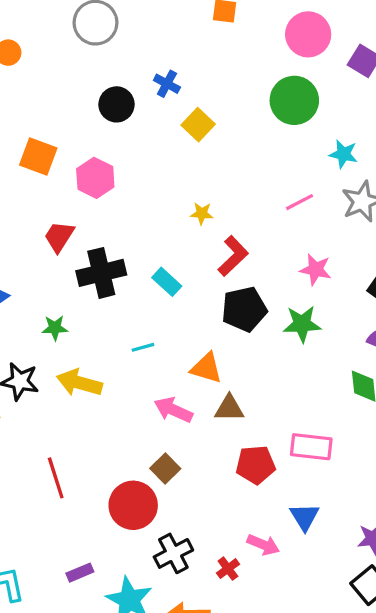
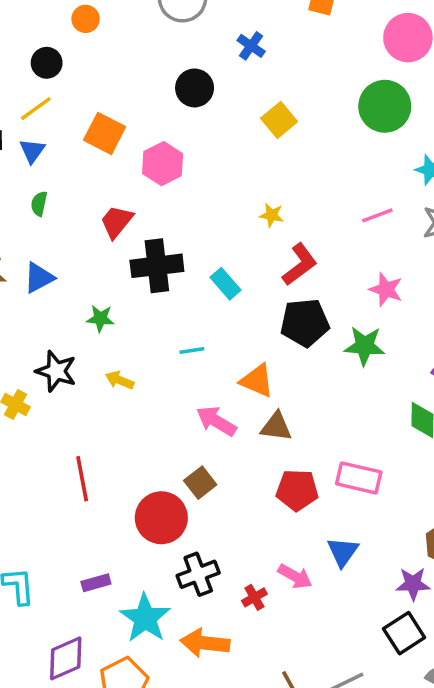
blue cross: (167, 84) -> (251, 46), moved
yellow arrow: (79, 383) -> (120, 380), size x0.6

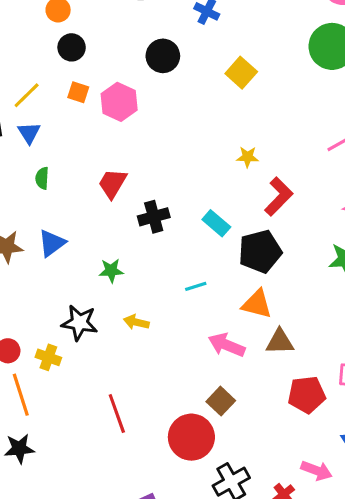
black circle: (47, 63) -> (72, 47), moved
orange square: (105, 133) -> (78, 92), moved, size x0.6
pink hexagon: (163, 164) -> (119, 102), moved
black cross: (157, 266) -> (154, 217), size x0.7
black pentagon: (305, 323) -> (260, 251), moved

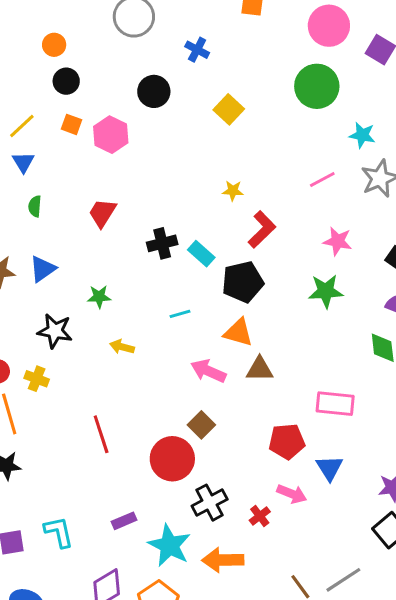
black cross: (154, 217) -> (162, 243), moved
black star: (79, 323) -> (55, 331), moved
red pentagon: (307, 395) -> (287, 441), moved

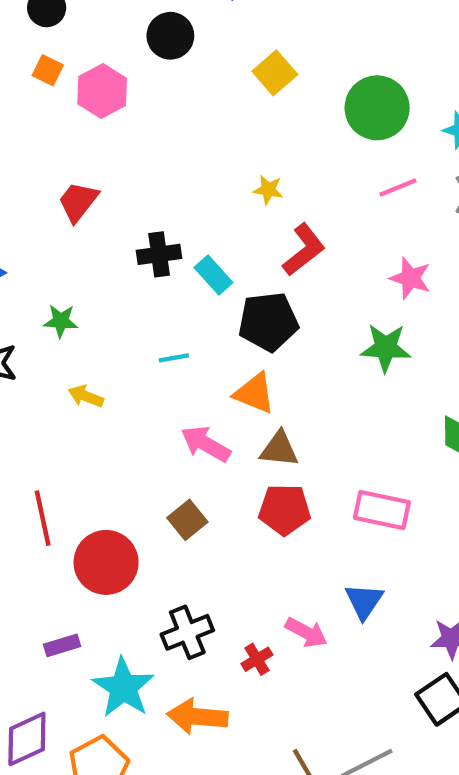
green circle: (317, 86) -> (377, 108), moved
red pentagon: (287, 441) -> (285, 510), moved
red circle: (172, 459) -> (106, 562), moved

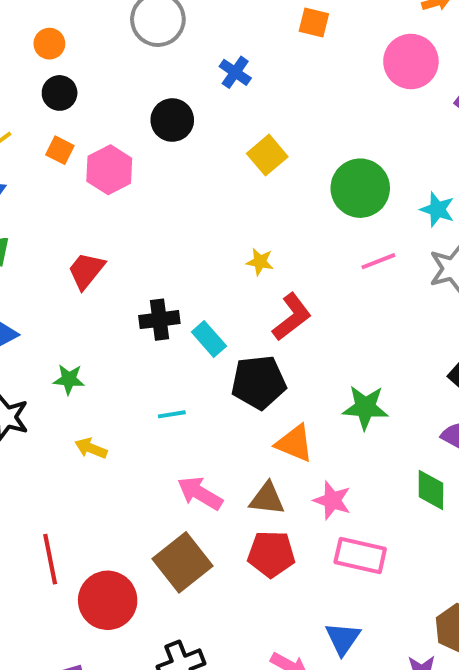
pink star: (410, 278) -> (332, 500), moved
orange triangle: (254, 393) -> (294, 443), moved
brown square: (187, 520) -> (182, 562), size x1.6

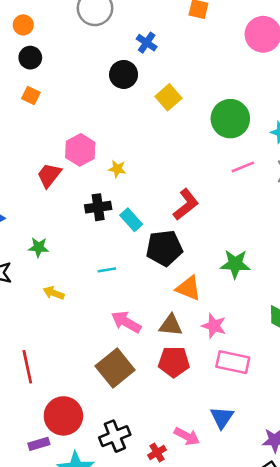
black circle: (172, 120) -> (124, 74), moved
pink hexagon: (109, 170) -> (80, 150), moved
yellow star: (260, 262) -> (117, 169), moved
red circle: (108, 600) -> (63, 416), moved

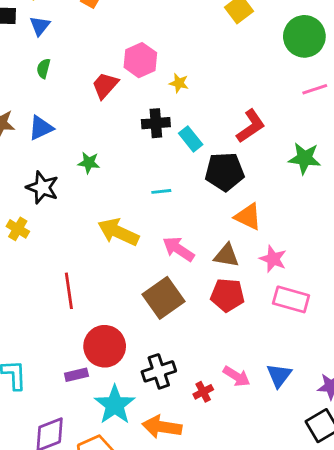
green star: (235, 264) -> (305, 158), moved
yellow arrow: (54, 293) -> (118, 232), moved, size x1.8
blue triangle: (222, 417) -> (279, 375), moved

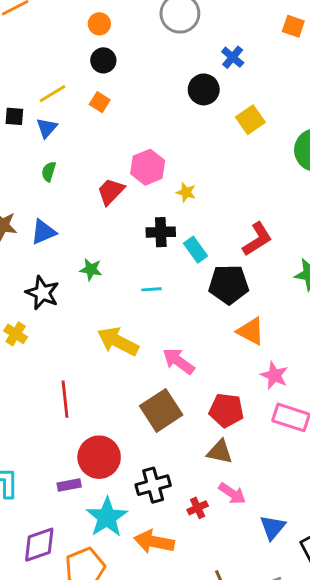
cyan line: (161, 191) -> (151, 289), moved
brown triangle: (226, 255) -> (220, 452), moved
blue triangle: (279, 375) -> (273, 527), moved

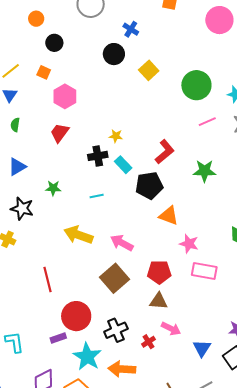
black circle: (103, 60) -> (54, 43), moved
pink hexagon: (148, 167) -> (65, 96), moved
yellow star: (186, 192) -> (116, 136), moved

